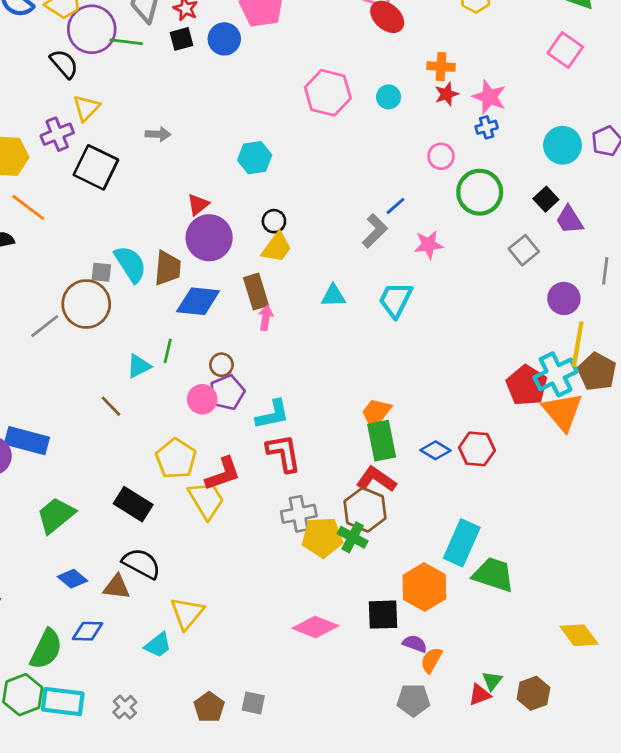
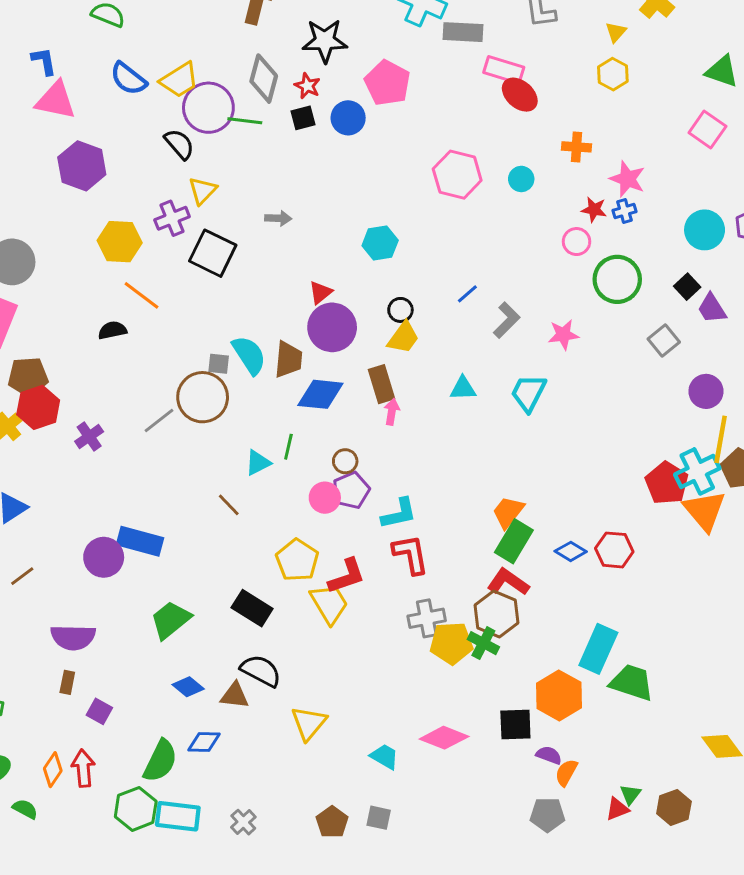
red star: (447, 94) -> (594, 210), moved, turned 30
blue line: (395, 206) -> (467, 294), moved
green rectangle: (382, 441) -> (514, 541), turned 42
cyan trapezoid: (158, 645) -> (384, 757), moved, turned -112

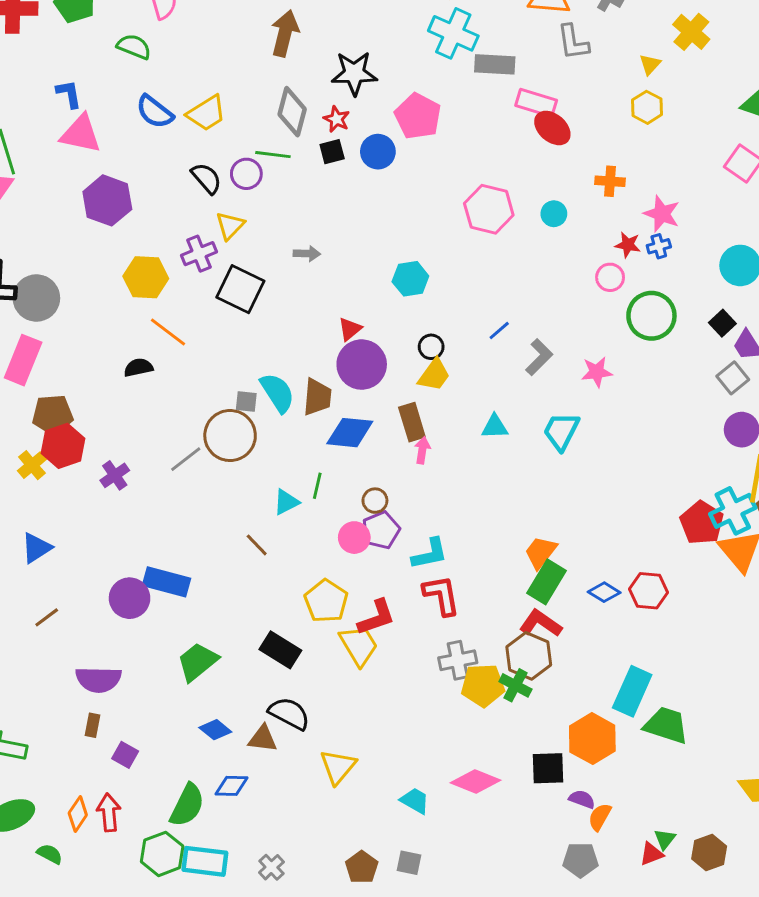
purple circle: (208, 108) -> (246, 174), moved, size x0.6
gray square: (664, 340) -> (733, 378), moved

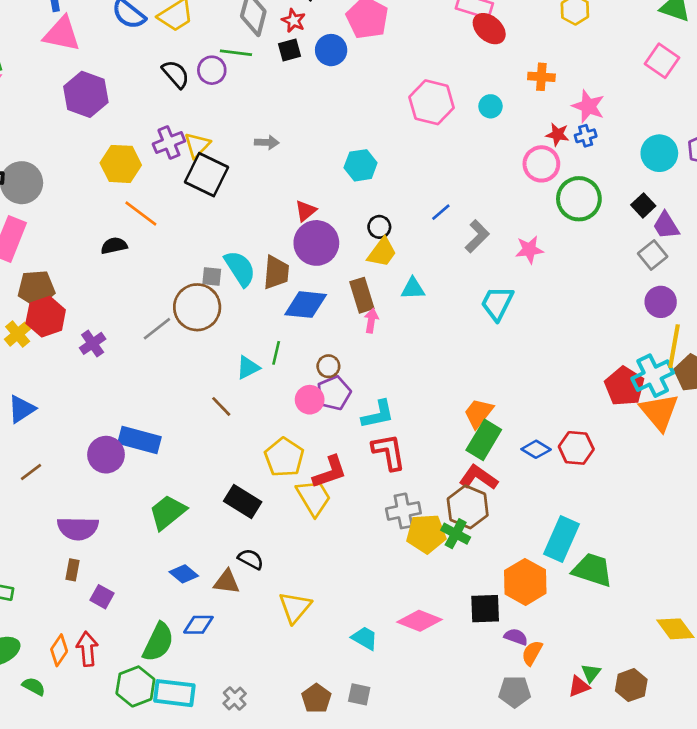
yellow triangle: (230, 226) -> (197, 145), moved
pink circle: (610, 277) -> (541, 164), size x1.4
cyan triangle: (495, 427) -> (413, 289), moved
black semicircle: (289, 713) -> (251, 559), size x0.7

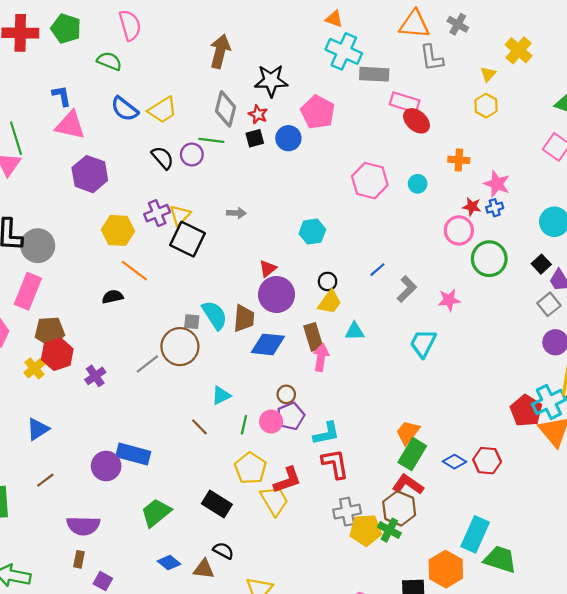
pink arrow: (371, 321) -> (321, 357), size x1.4
green line: (276, 353) -> (244, 425), moved

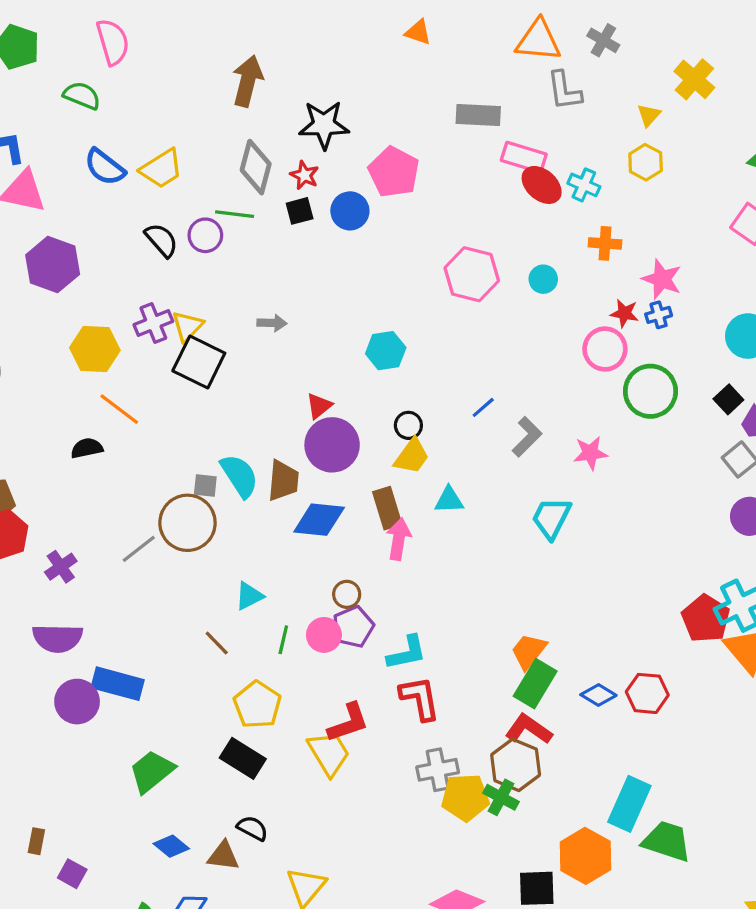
cyan cross: (344, 51) -> (584, 185), moved, size x0.6
yellow pentagon: (250, 468) -> (257, 705), moved
purple semicircle: (83, 526) -> (58, 638), moved

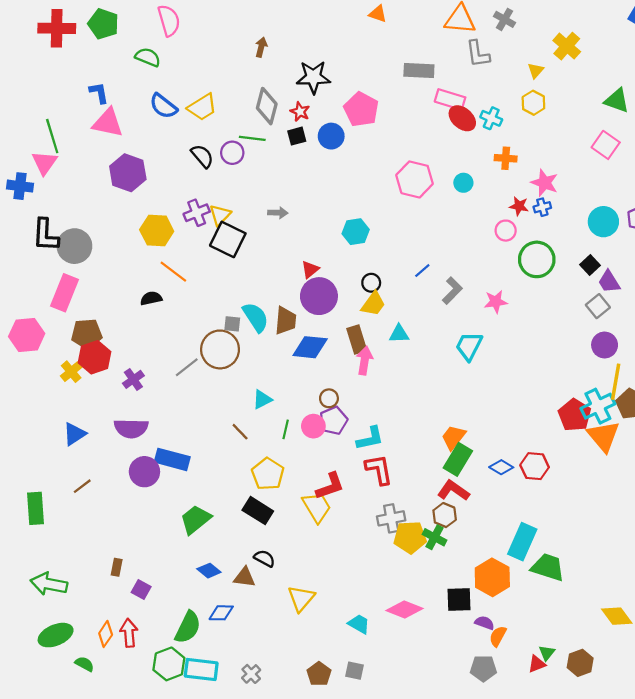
brown arrow: (248, 81) -> (261, 47), size x0.6
pink circle: (605, 349) -> (506, 231), size x0.7
brown hexagon: (516, 765) -> (445, 515), size x0.7

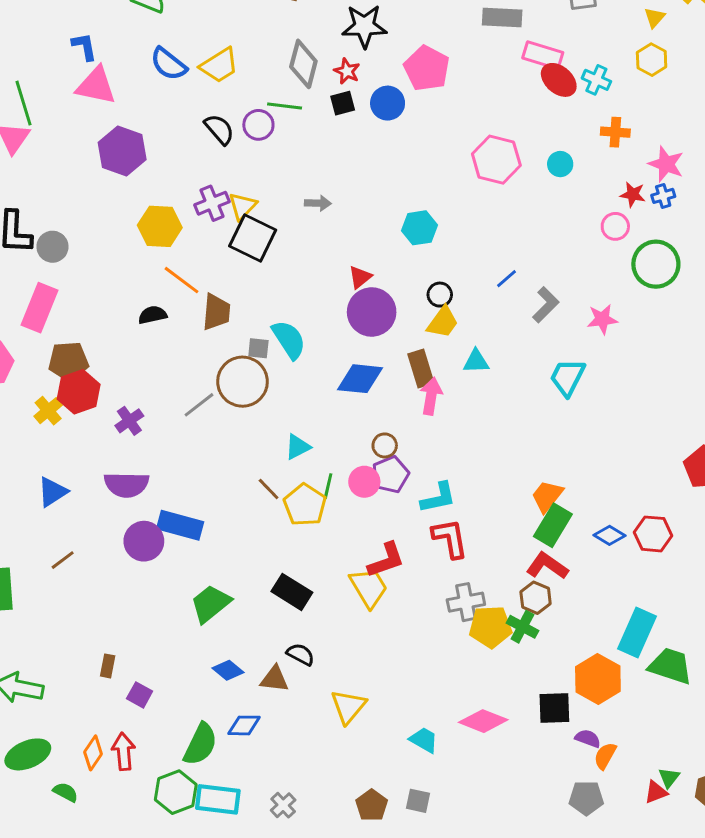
gray circle: (74, 246) -> (52, 247), size x0.7
brown trapezoid: (286, 321) -> (216, 312), moved
yellow pentagon: (268, 474) -> (305, 505), moved

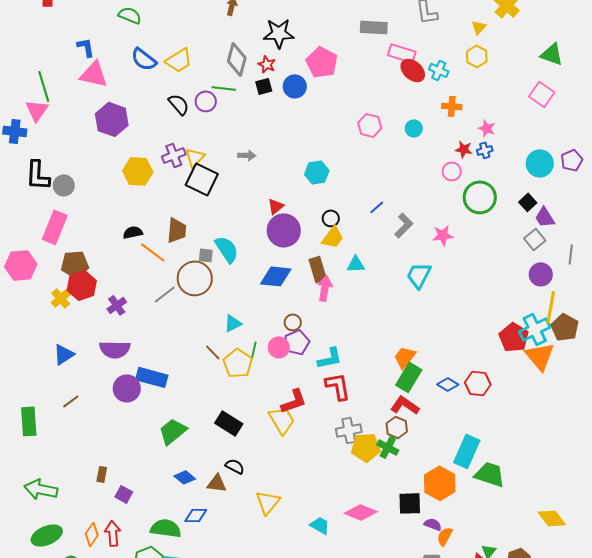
pink hexagon: (496, 160) -> (370, 125), size x0.7
pink star: (666, 164) -> (487, 128), size x0.7
orange line: (182, 280) -> (153, 252), moved
green semicircle: (200, 744) -> (166, 528), turned -108

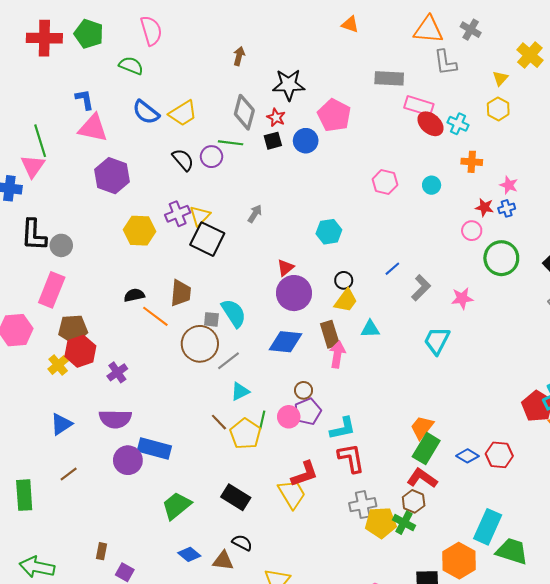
gray arrow: (247, 155) -> (255, 214), turned -60
gray line: (165, 294) -> (228, 361), moved

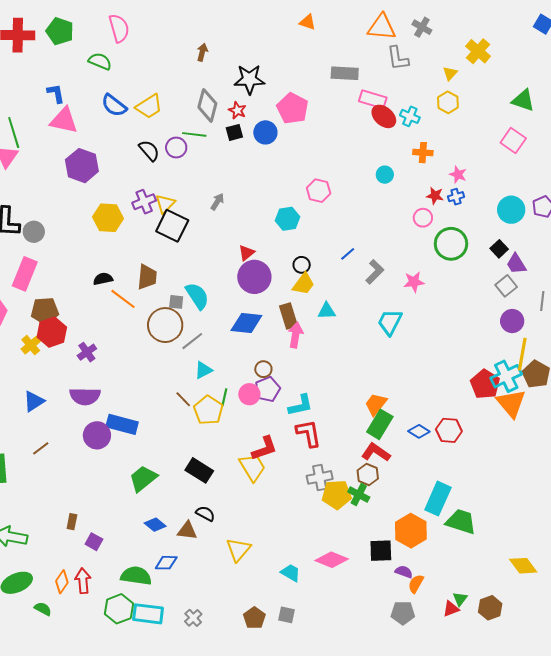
pink hexagon: (385, 182) -> (319, 191), moved

